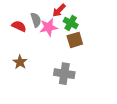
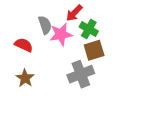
red semicircle: (19, 26) -> (24, 45), moved
gray cross: (64, 74) -> (81, 74), moved, turned -30

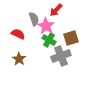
green cross: (89, 29) -> (49, 40), moved
pink star: (61, 34) -> (46, 26), turned -30

